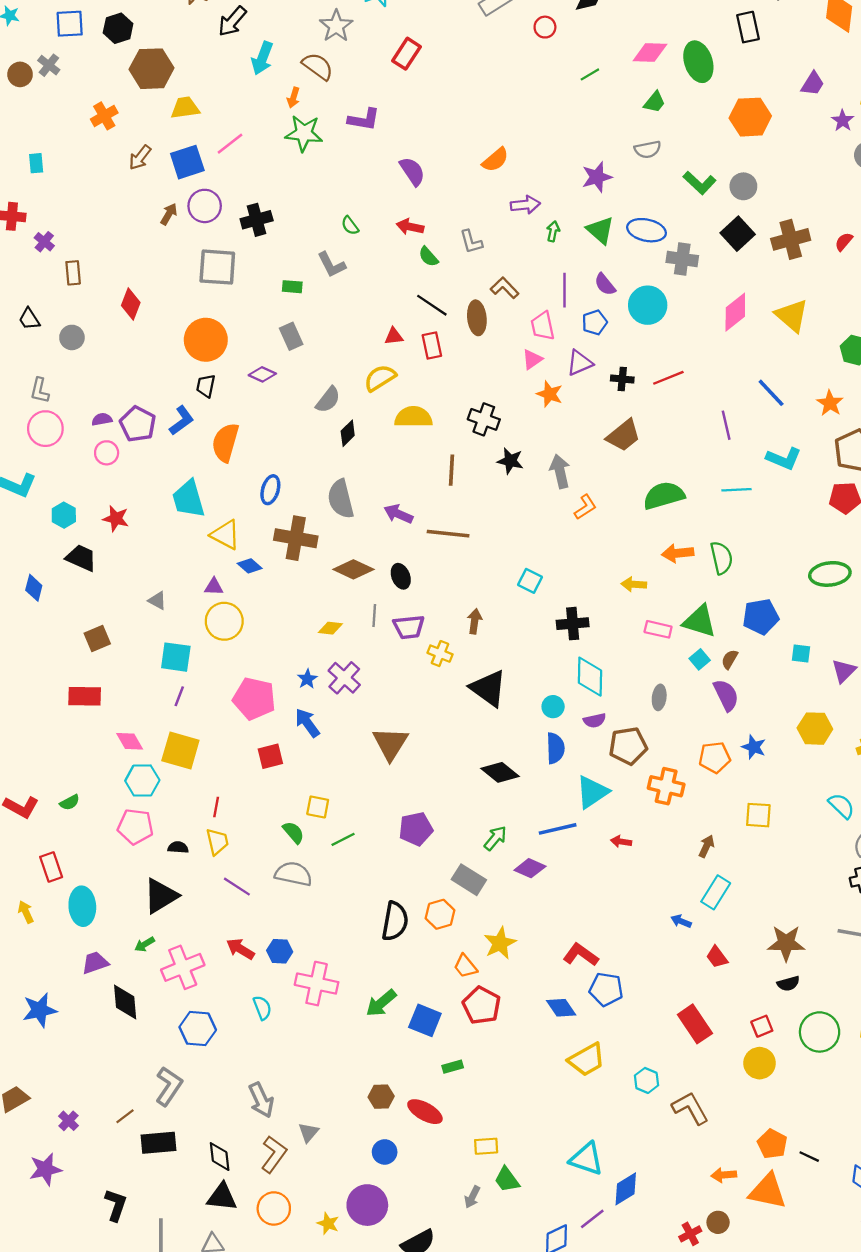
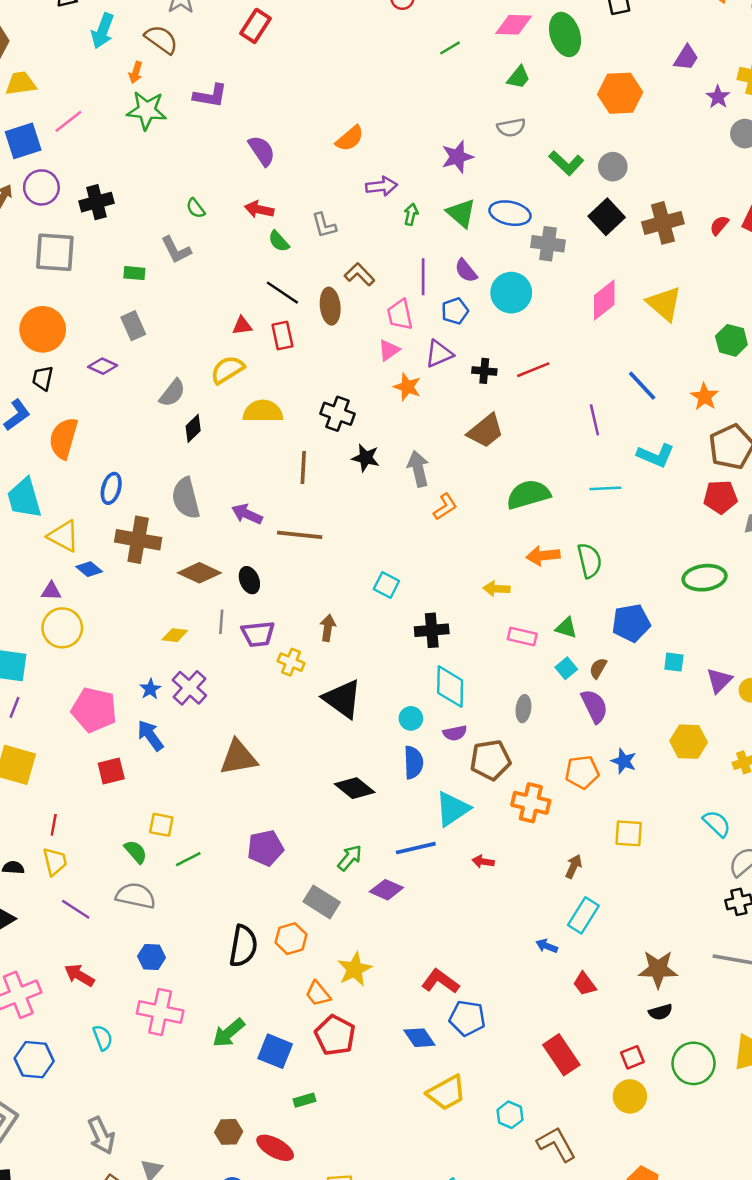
green triangle: (700, 621) -> (566, 628), size x0.6
brown triangle: (390, 744) -> (238, 758), turned 48
blue hexagon: (280, 951) -> (152, 957), moved

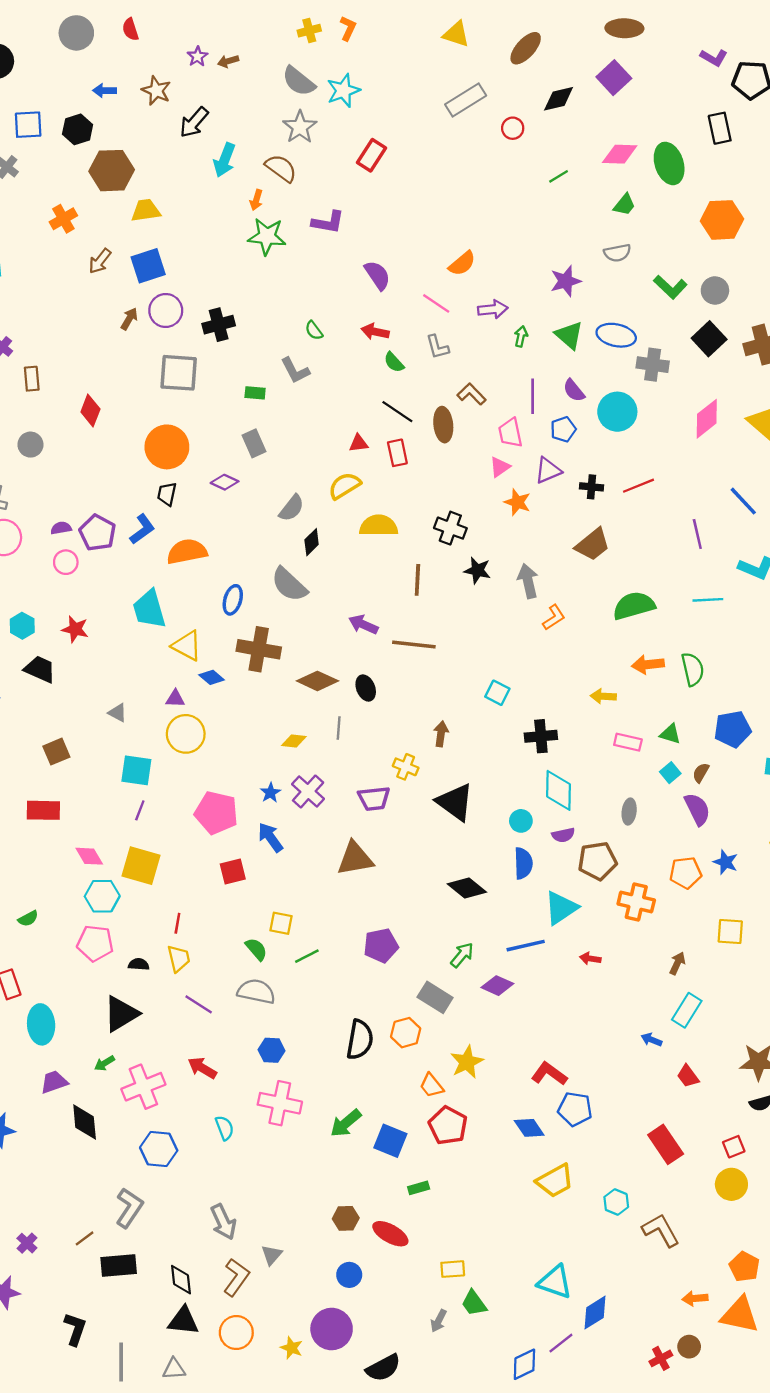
pink line: (68, 121) -> (436, 303), moved, turned 72
orange semicircle: (63, 438) -> (187, 552), turned 63
gray semicircle: (186, 498) -> (289, 585), moved, turned -33
purple trapezoid: (258, 634) -> (374, 799), moved

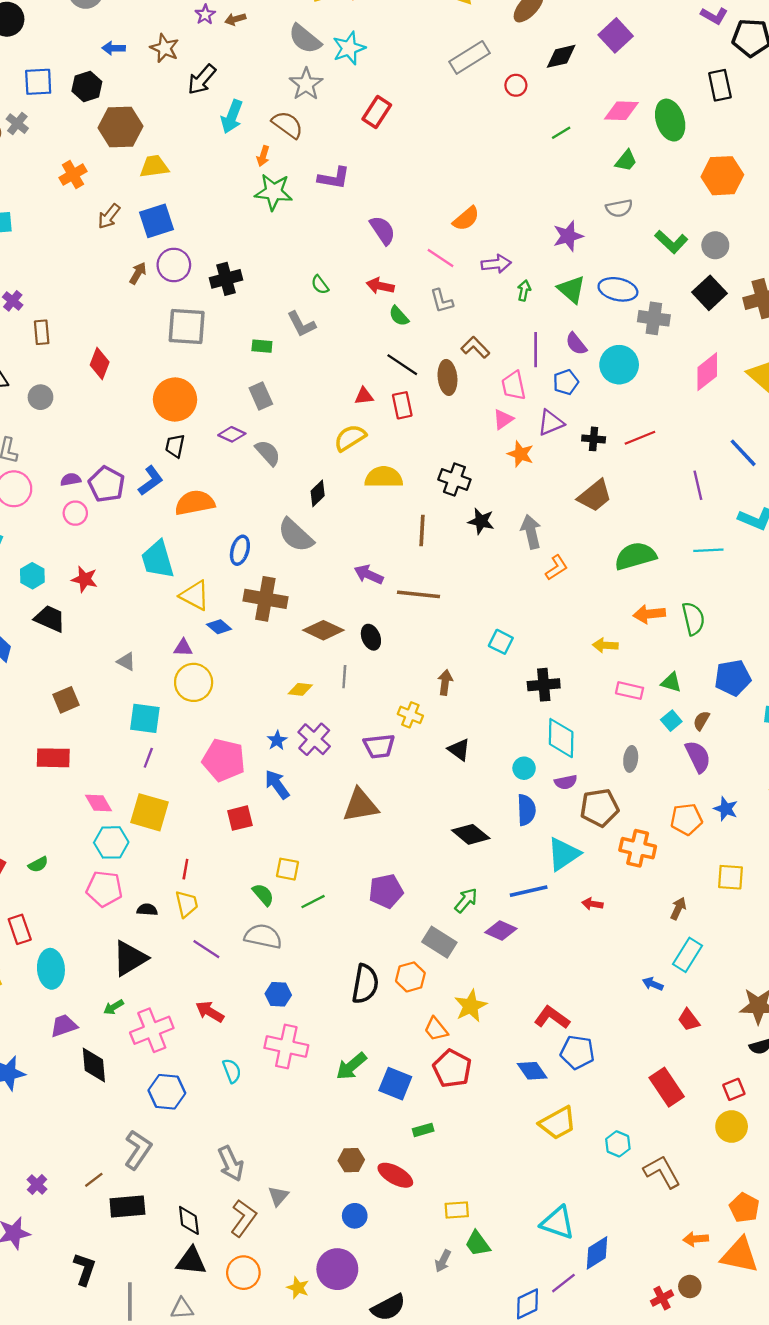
gray semicircle: (292, 508) -> (268, 453), moved, turned -80
black triangle: (455, 802) -> (459, 750), size x0.6

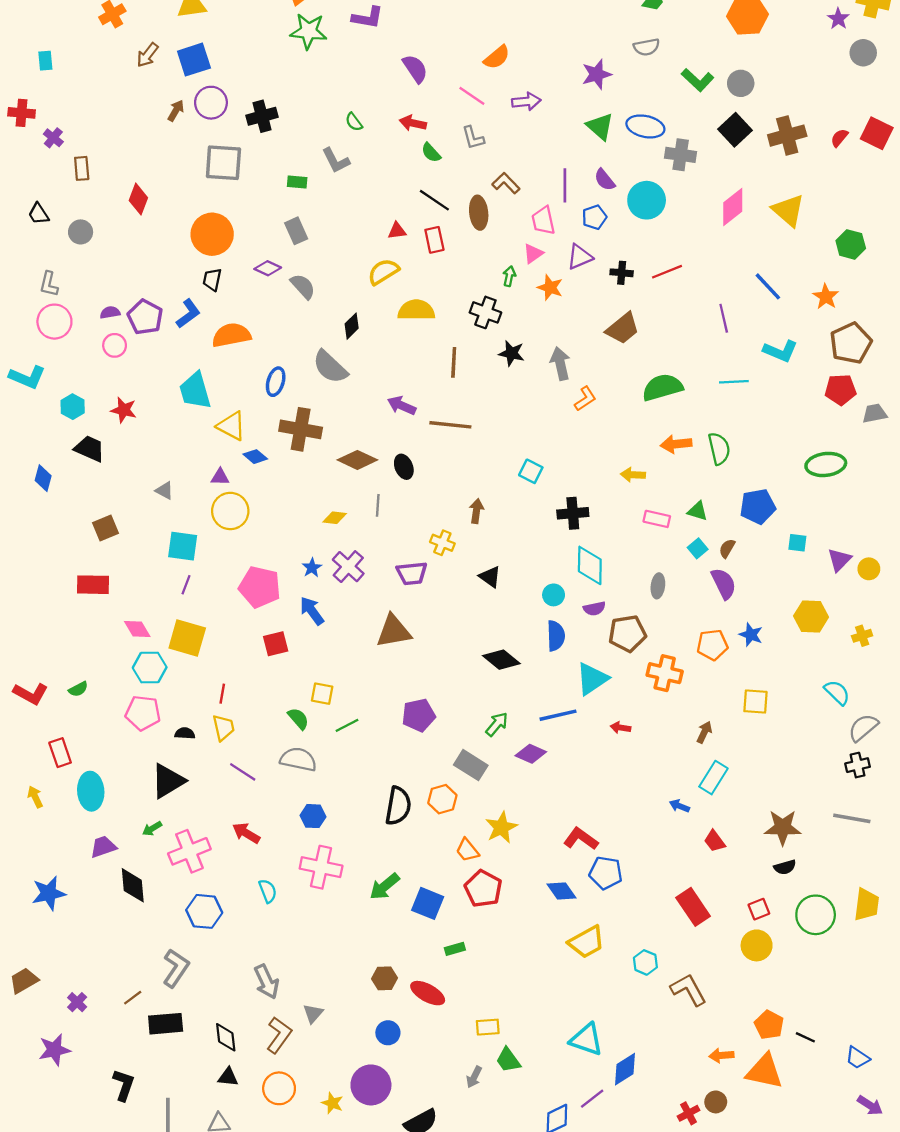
green arrow: (524, 290) -> (509, 276), moved
black triangle: (191, 1261) -> (228, 1077), size x0.7

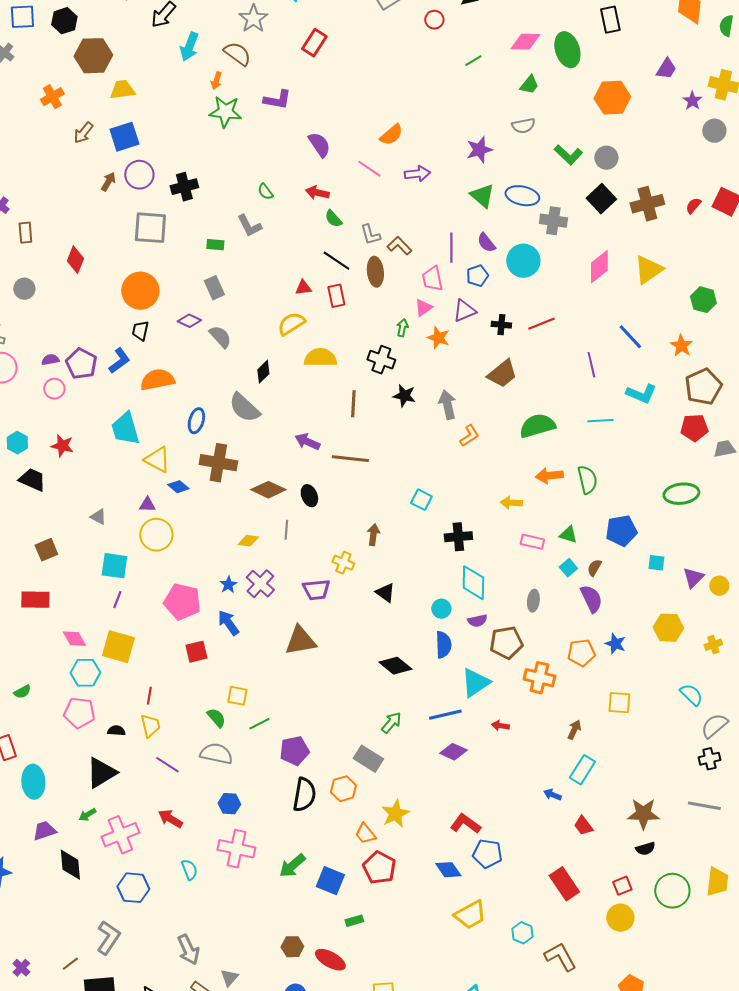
gray L-shape: (473, 138) -> (370, 235), moved
yellow triangle: (788, 210) -> (648, 270), turned 44
purple pentagon: (419, 715) -> (294, 751), moved
purple diamond: (531, 754) -> (453, 752), moved

